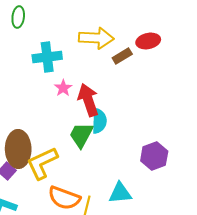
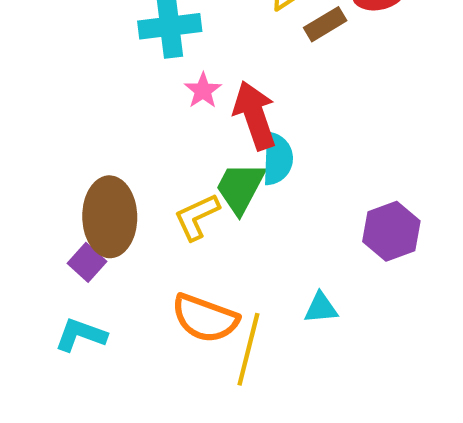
yellow L-shape: (42, 163) -> (197, 217), moved, size x0.7
cyan triangle: (120, 193) -> (321, 308), size x0.7

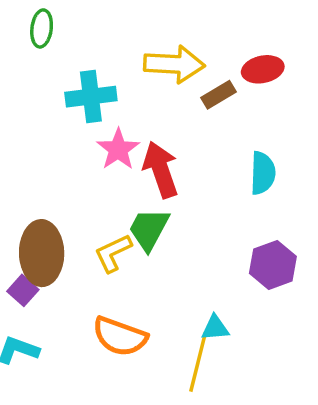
pink star: (203, 90) -> (118, 149), size x1.4
cyan semicircle: (277, 159) -> (263, 173), moved
yellow line: (248, 349) -> (198, 362), moved

